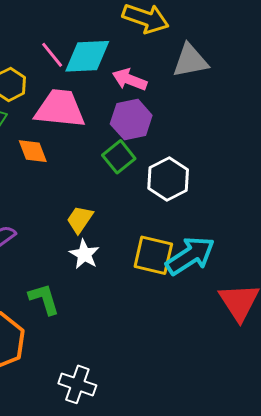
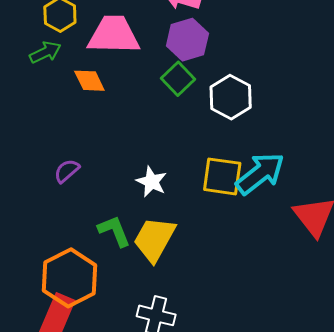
yellow trapezoid: (80, 219) -> (154, 239), moved, size x1.6

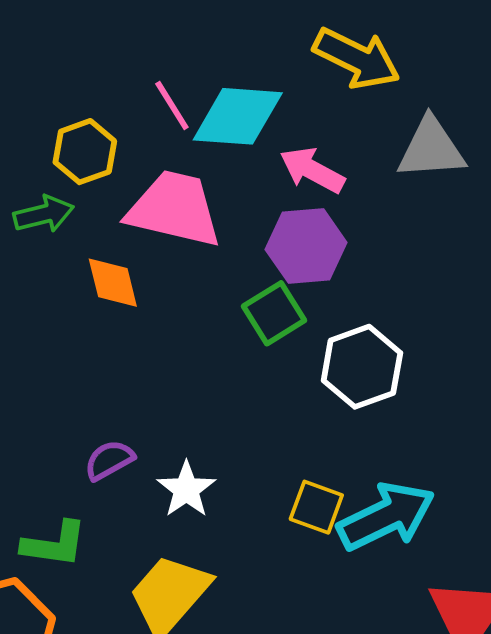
purple semicircle: (67, 171) -> (109, 460), moved
yellow square: (222, 176) -> (316, 507), size x0.7
green L-shape: (114, 231) -> (54, 544), moved, turned 108

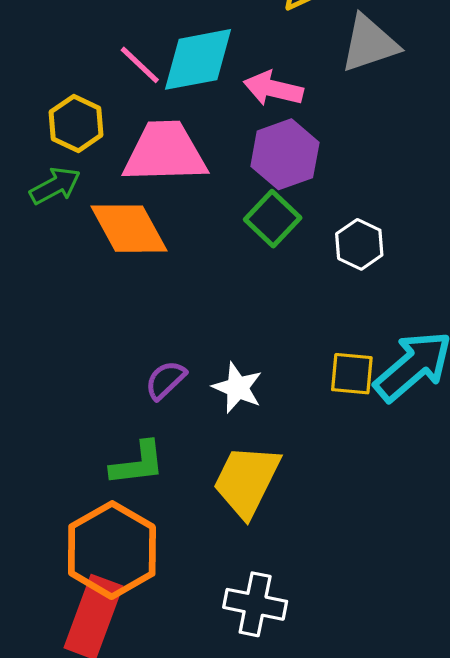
orange diamond: (113, 283) -> (129, 229), size x1.5
white hexagon: (362, 367) -> (359, 244), size x0.7

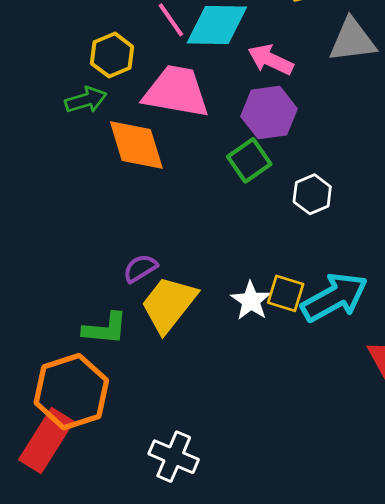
white star: (238, 388) -> (251, 301), moved
yellow trapezoid: (247, 481) -> (169, 304), moved

